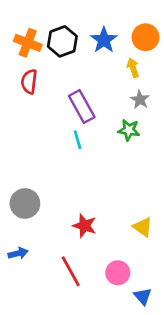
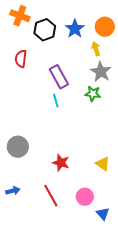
orange cross: (28, 43) -> (20, 16), moved
gray star: (140, 100) -> (101, 72), size x1.5
blue arrow: (18, 253) -> (13, 191), moved

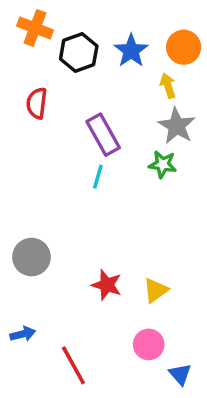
cyan line: (56, 101) -> (98, 177), turned 32
yellow triangle: (103, 164) -> (156, 290), moved, turned 49
red line: (51, 196) -> (73, 365), moved

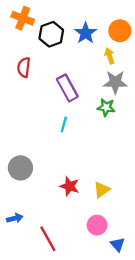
gray star: (177, 126) -> (115, 82), turned -30
cyan line: (98, 177) -> (64, 125), moved

